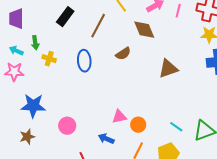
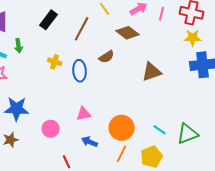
brown diamond: (144, 30) -> (128, 33), turned -30
yellow cross: (49, 59) -> (55, 62), moved
blue ellipse: (84, 61) -> (80, 71), moved
pink triangle: (119, 117) -> (84, 114), moved
orange circle: (138, 125) -> (122, 128), size x1.6

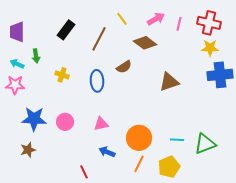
yellow cross: (55, 62) -> (62, 75), moved
pink circle: (51, 129) -> (65, 122), moved
cyan line: (160, 130) -> (177, 140), turned -32

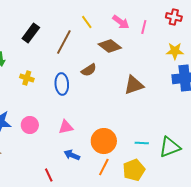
pink arrow: (156, 19) -> (121, 22), turned 66
red cross: (209, 23) -> (174, 17), moved, size x0.7

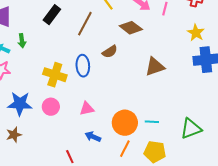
yellow star: (175, 51) -> (196, 33), turned 30
yellow cross: (27, 78) -> (55, 75), moved, size x1.6
cyan line: (142, 143) -> (152, 122), moved
yellow pentagon: (134, 170) -> (155, 152), turned 30

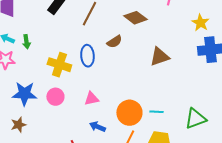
green arrow: (22, 41) -> (26, 42), moved

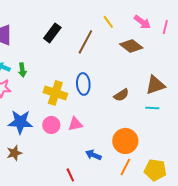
brown semicircle: (114, 42) -> (121, 95), moved
pink triangle: (91, 99) -> (75, 124), moved
cyan line: (156, 112) -> (152, 108), moved

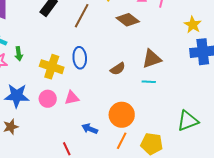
green arrow: (22, 70) -> (19, 54), moved

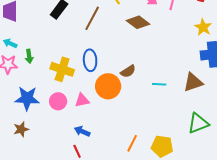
brown triangle: (152, 59) -> (193, 82), moved
orange circle: (122, 115) -> (108, 86), moved
blue arrow: (90, 129) -> (82, 131), moved

